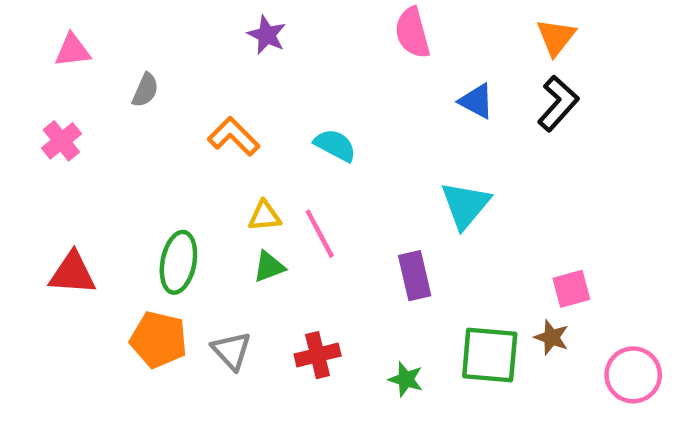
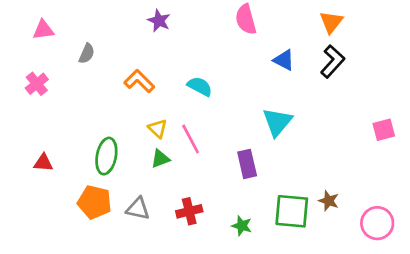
yellow triangle: (265, 216) -> (158, 128), turned 48
red triangle: (72, 273) -> (43, 163), size x0.7
pink square: (571, 289) -> (384, 130), moved
gray triangle: (231, 351) -> (138, 209), turned -35

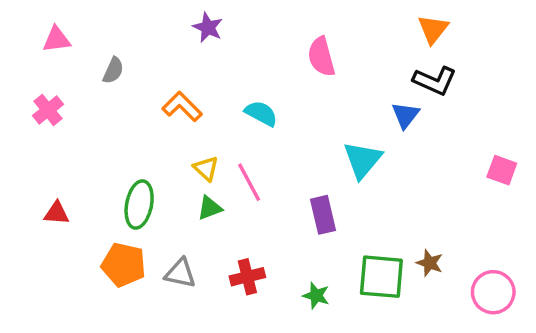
pink semicircle: (246, 19) -> (321, 57), moved
blue triangle: (284, 60) -> (406, 115), moved, turned 40
black L-shape: (333, 61) -> (435, 81), turned 72
pink square: (384, 130) -> (502, 170), turned 35

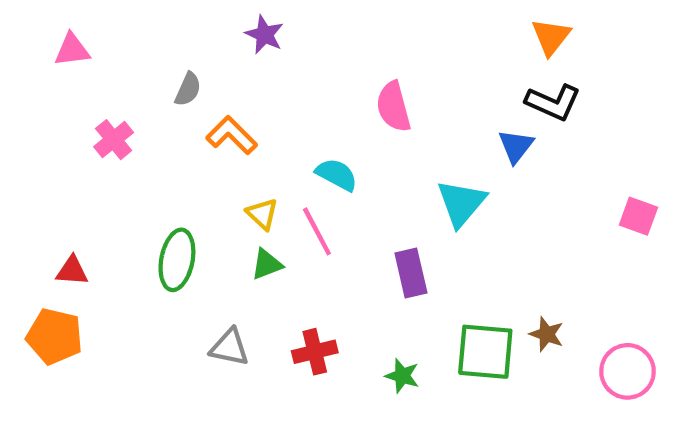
pink semicircle: (321, 57) -> (393, 107), moved
gray semicircle: (113, 70) -> (188, 89), moved
pink cross: (48, 110) -> (114, 140), moved
cyan semicircle: (261, 113) -> (337, 175), moved
orange pentagon: (124, 265) -> (55, 336), moved

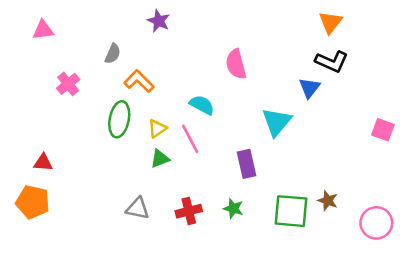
yellow triangle: (262, 214) -> (157, 128), turned 42
green ellipse: (177, 260) -> (119, 119), moved
green star: (402, 376) -> (233, 208), moved

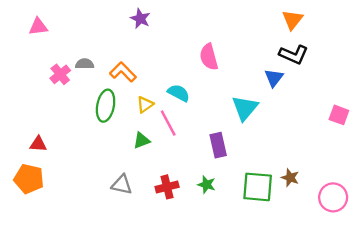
gray semicircle: (113, 54) -> (85, 64), moved, turned -114
yellow triangle: (157, 128) -> (145, 105), moved

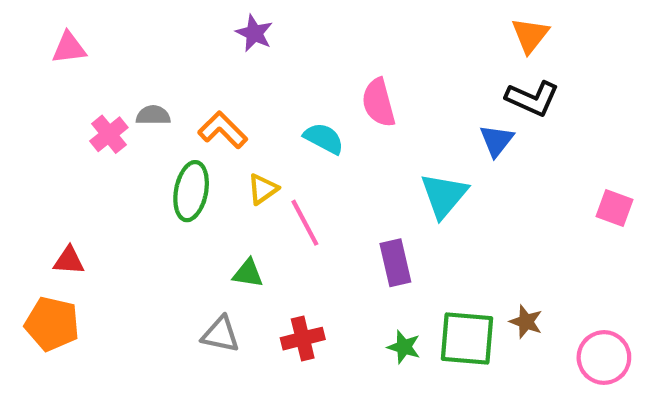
cyan semicircle: (179, 93) -> (324, 138), moved
green triangle: (142, 140) -> (248, 273), moved, turned 30
green star: (207, 185) -> (404, 347), moved

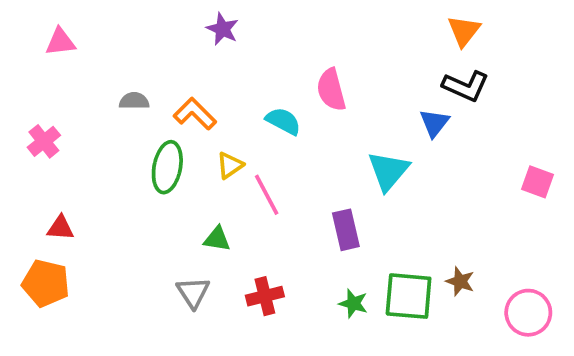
pink cross: (109, 134) -> (44, 141), moved
gray triangle: (221, 334) -> (193, 292), turned 45

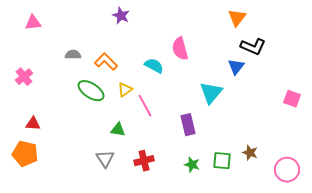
orange triangle: (464, 31) -> (237, 18), moved
green ellipse: (167, 167) -> (91, 91), turned -68
green square: (409, 296) -> (222, 161), size x0.7

